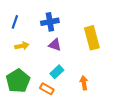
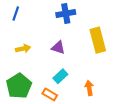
blue line: (15, 22) -> (16, 13), moved
blue cross: (50, 22) -> (66, 13), moved

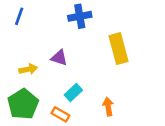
purple triangle: (58, 48) -> (59, 58), moved
yellow arrow: (23, 49) -> (28, 69), moved

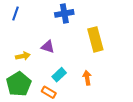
orange arrow: (108, 107) -> (87, 78), moved

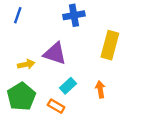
yellow rectangle: (95, 39) -> (110, 45), turned 30
purple triangle: (48, 47) -> (55, 54), size x1.5

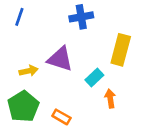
cyan rectangle: (68, 86) -> (94, 77), moved

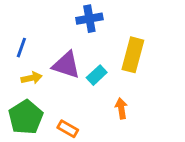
blue line: (19, 17) -> (21, 48), moved
cyan rectangle: (94, 77) -> (97, 75), moved

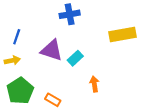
yellow rectangle: (133, 55) -> (123, 35), moved, turned 65
yellow arrow: (32, 78) -> (12, 60), moved

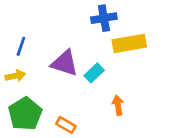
blue cross: (70, 14) -> (104, 18), moved
yellow rectangle: (123, 35) -> (129, 43), moved

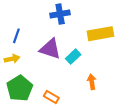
blue cross: (104, 18) -> (60, 14), moved

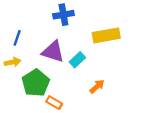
orange arrow: (92, 82) -> (97, 86), turned 56
green pentagon: (20, 88) -> (36, 83), moved

